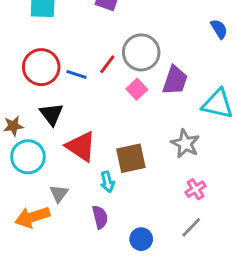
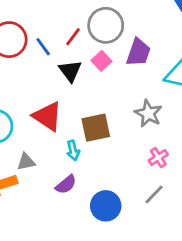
blue line: (76, 74) -> (43, 47), turned 36
black triangle: (51, 114) -> (70, 71), moved
gray triangle: (59, 194) -> (26, 162), turned 42
purple semicircle: (100, 217) -> (66, 185), turned 65
blue circle: (141, 239) -> (106, 206), size x1.4

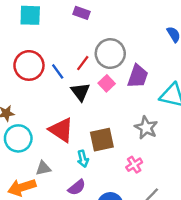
pink cross: (158, 158) -> (134, 165), moved

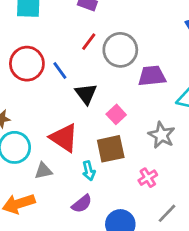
red line: (83, 63) -> (89, 42), moved
purple trapezoid: (138, 76) -> (152, 76), turned -115
pink square: (107, 83) -> (116, 114), moved
gray triangle: (43, 168) -> (43, 171), moved

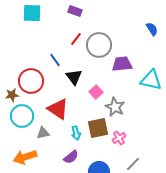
red circle: (27, 64) -> (31, 81), moved
gray star: (162, 135) -> (115, 107), moved
brown square: (111, 149) -> (98, 128), moved

